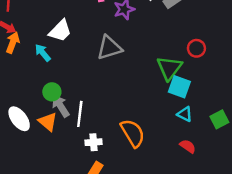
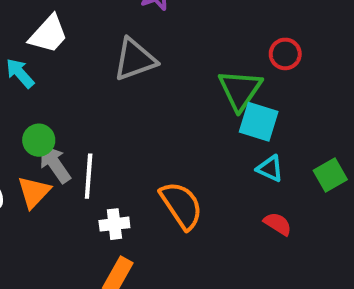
orange triangle: (48, 122) -> (34, 192), turned 36

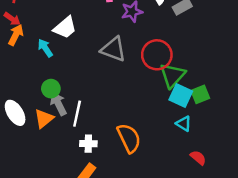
red circle: (285, 54) -> (157, 55), moved, size x1.6
gray triangle: (135, 60) -> (113, 49), turned 32
green square: (330, 175) -> (200, 94), moved
red semicircle: (278, 224) -> (198, 158), moved

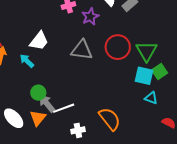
green triangle: (172, 75) -> (147, 51), moved
white line: (77, 114) -> (64, 108), turned 70

